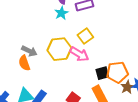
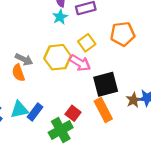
orange pentagon: (117, 72) -> (123, 34), moved
black square: (102, 73) -> (106, 84), size x1.6

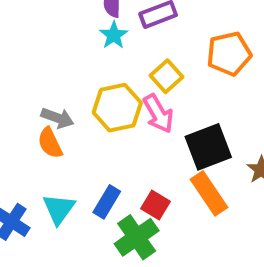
pink arrow: (80, 63) -> (158, 114), turned 35
cyan triangle: (19, 110) -> (59, 209), turned -36
blue rectangle: (35, 112) -> (107, 202), moved

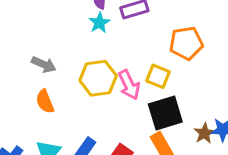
yellow square: (167, 76) -> (158, 76), moved, turned -30
gray arrow: (57, 118) -> (44, 64), moved

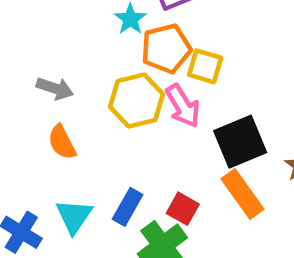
orange pentagon: (186, 43) -> (166, 49), moved
yellow square: (158, 76) -> (205, 66), moved

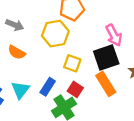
yellow square: (205, 66) -> (72, 63), moved
pink arrow: (183, 106) -> (114, 35), moved
orange semicircle: (62, 142) -> (17, 52), turned -36

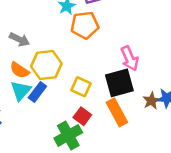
yellow hexagon: (55, 34) -> (46, 65), moved
blue rectangle: (48, 87) -> (37, 92), moved
cyan triangle: (20, 90) -> (21, 91), moved

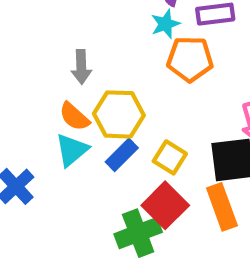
gray arrow: (19, 39) -> (81, 67), turned 54
blue rectangle: (37, 92) -> (122, 155), moved
red square: (82, 116) -> (165, 205), size x1.5

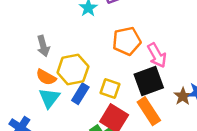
orange pentagon: (190, 59) -> (127, 41), moved

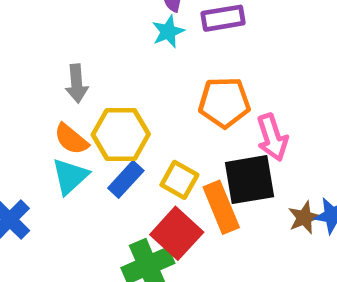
orange rectangle: (149, 111) -> (221, 207), moved

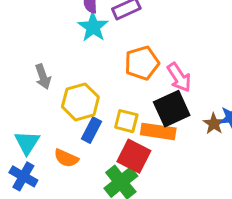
cyan star: (168, 32) -> (93, 27), size x1.4
orange semicircle: (71, 139) -> (66, 158), moved
cyan triangle: (70, 176) -> (27, 143), moved
orange rectangle: (221, 207) -> (158, 131), turned -44

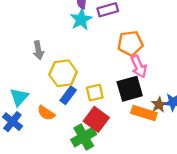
orange pentagon: (142, 63) -> (130, 43), moved
yellow square: (126, 121) -> (95, 93), turned -36
orange rectangle: (158, 131) -> (144, 113), moved

